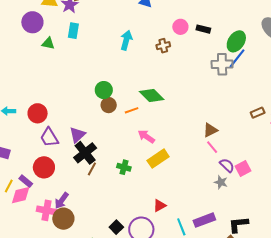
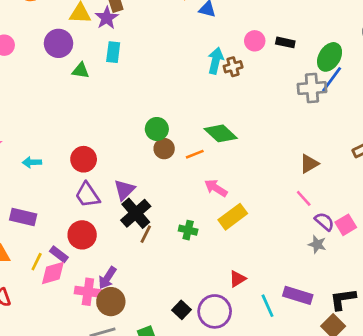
cyan arrow: (126, 40) -> (216, 61), moved
red circle: (38, 113) -> (84, 159), moved
brown triangle: (210, 130) -> (309, 164), moved
purple rectangle: (204, 220) -> (298, 295), turned 40

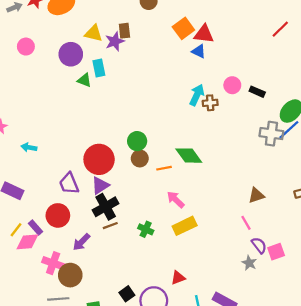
cyan rectangle: (113, 52) -> (99, 68), moved, turned -30
red circle: (84, 159) -> (99, 159), moved, size x1.4
brown line: (146, 234) -> (110, 226), turned 32
purple arrow: (107, 278) -> (82, 242), moved

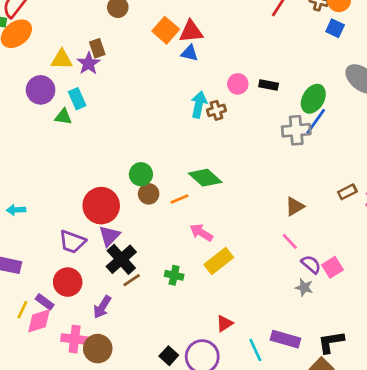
purple trapezoid: (69, 184) -> (72, 242), turned -35

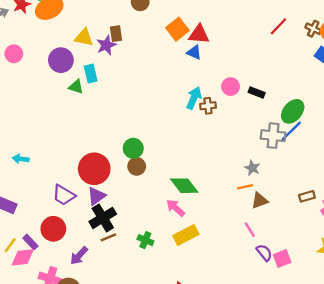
green diamond: (205, 178) -> (184, 186), moved
orange line: (180, 199) -> (245, 187), moved
gray star: (304, 287) -> (252, 168), moved

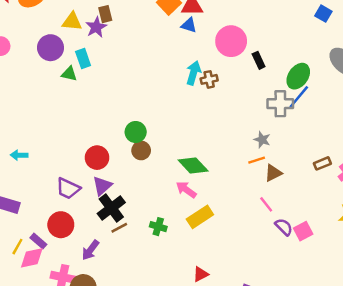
pink circle: (231, 87) -> (231, 41), moved, size x1.6
black rectangle: (257, 92) -> (259, 60), turned 49
red circle: (94, 169) -> (97, 158), size x0.7

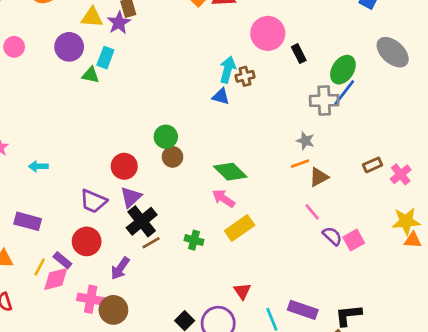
blue triangle: (189, 25) -> (221, 96), moved
cyan rectangle: (83, 58) -> (105, 58), turned 42
red triangle: (201, 274) -> (242, 291), turned -35

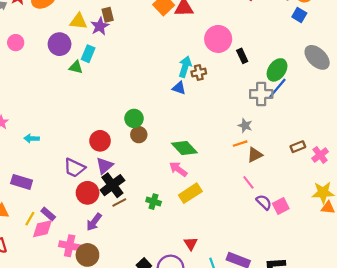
red circle: (87, 241) -> (88, 193), moved

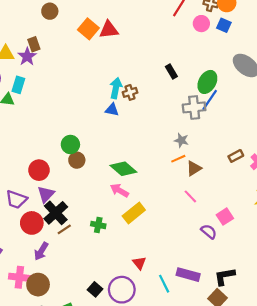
pink circle: (218, 39) -> (201, 24), moved, size x0.6
purple semicircle: (264, 202) -> (209, 232), moved

